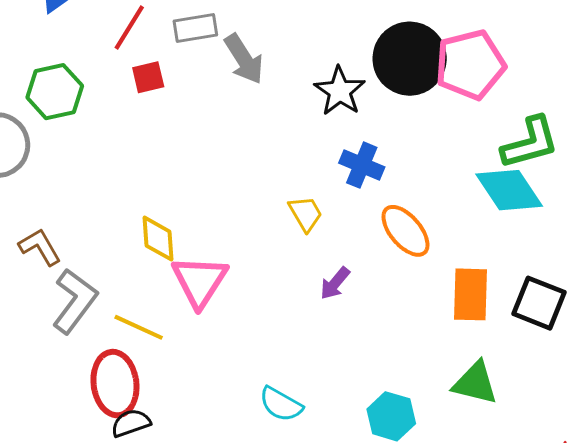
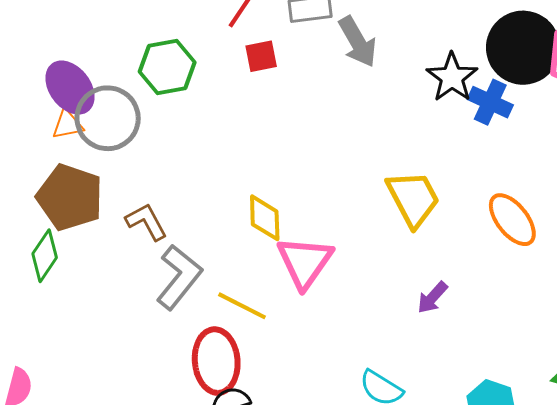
blue cross: (362, 165) -> (490, 102), moved
yellow trapezoid: (306, 214) -> (413, 199), size x1.6
purple arrow: (335, 283) -> (432, 298), moved

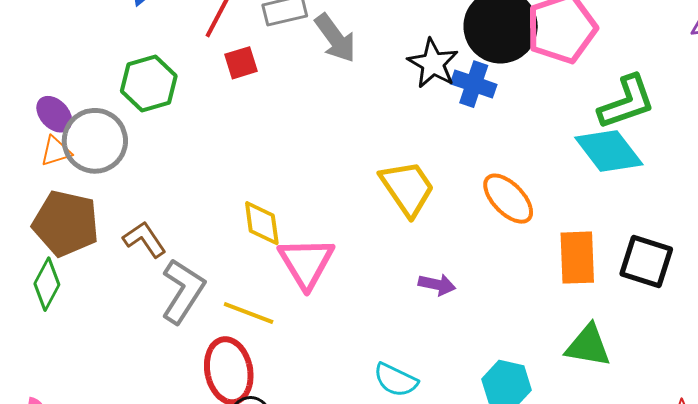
purple ellipse: (70, 88) -> (54, 114), size x0.7
purple arrow: (432, 298) -> (437, 285), turned -114

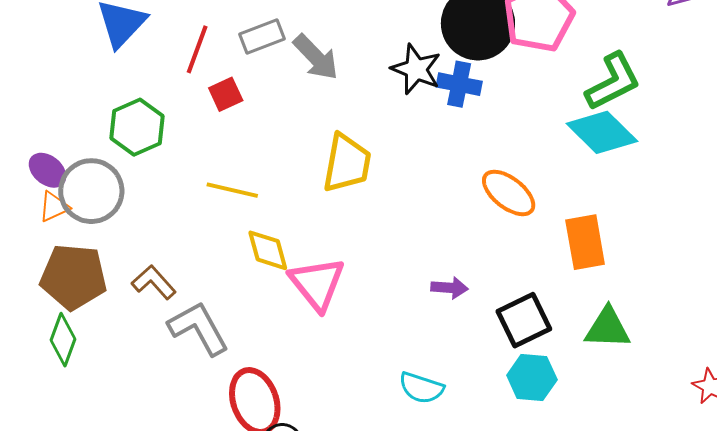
yellow trapezoid: (407, 188) -> (347, 163), moved, turned 52
black square: (646, 261) -> (524, 320), moved, turned -36
gray L-shape: (183, 291) -> (199, 328), turned -54
yellow line: (249, 313) -> (232, 190), moved

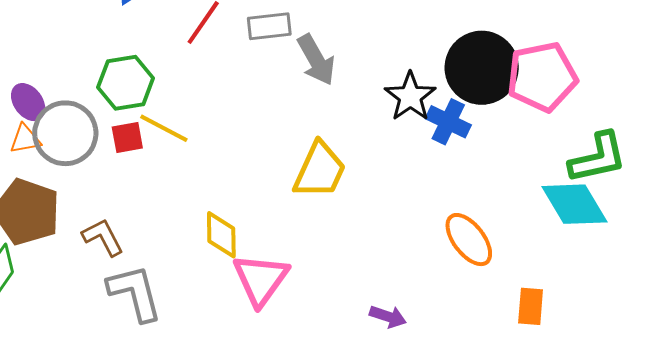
red square: (226, 94) -> (127, 137), moved
yellow line: (232, 190) -> (164, 128), moved
orange rectangle: (585, 242) -> (531, 306), size x0.7

